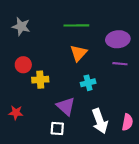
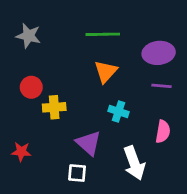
cyan cross: (88, 83) -> (119, 112), turned 32
pink semicircle: (127, 122) -> (163, 132), moved

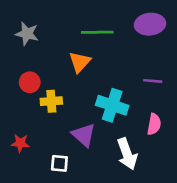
purple ellipse: (159, 53) -> (150, 24), moved
orange triangle: (106, 72) -> (80, 62), moved
cyan cross: (119, 112) -> (112, 105), size x1.6
white square: (77, 173) -> (59, 163), moved

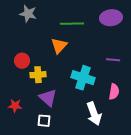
gray star: (27, 34) -> (28, 14), moved
purple triangle: (84, 135) -> (48, 98), moved

